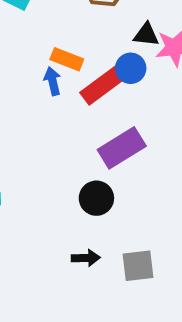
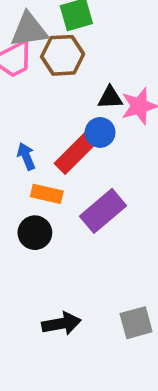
orange rectangle: (67, 59) -> (47, 194), moved
black circle: (96, 198) -> (35, 233), moved
black arrow: (86, 258) -> (61, 324), moved, size x1.4

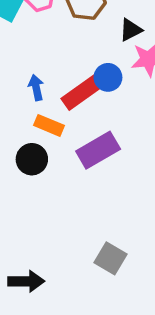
black triangle: (110, 98) -> (131, 30), moved, turned -35
gray square: (136, 323) -> (111, 258), turned 36
black arrow: (61, 324) -> (26, 281), moved

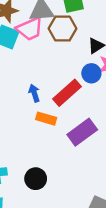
blue circle: (108, 77) -> (91, 73), moved
black circle: (32, 159) -> (36, 179), moved

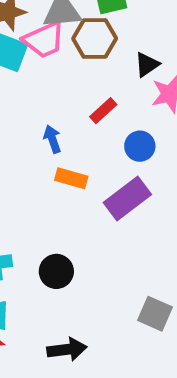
blue circle: (91, 73) -> (140, 146), moved
red rectangle: (67, 93) -> (103, 111), moved, size x0.6

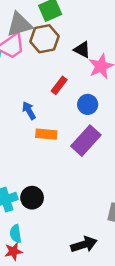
black triangle: (147, 65) -> (82, 50), turned -48
black circle: (56, 271) -> (32, 198), moved
black arrow: (67, 349) -> (84, 245), moved

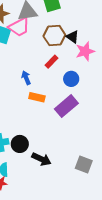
brown hexagon: (44, 39) -> (54, 36), moved
black arrow: (84, 245) -> (41, 159), moved, turned 36

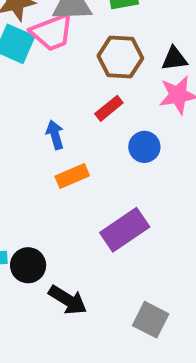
black triangle: (73, 37) -> (174, 59), moved, turned -48
orange rectangle: (37, 97) -> (72, 176), turned -42
purple rectangle: (66, 106) -> (125, 230), moved

